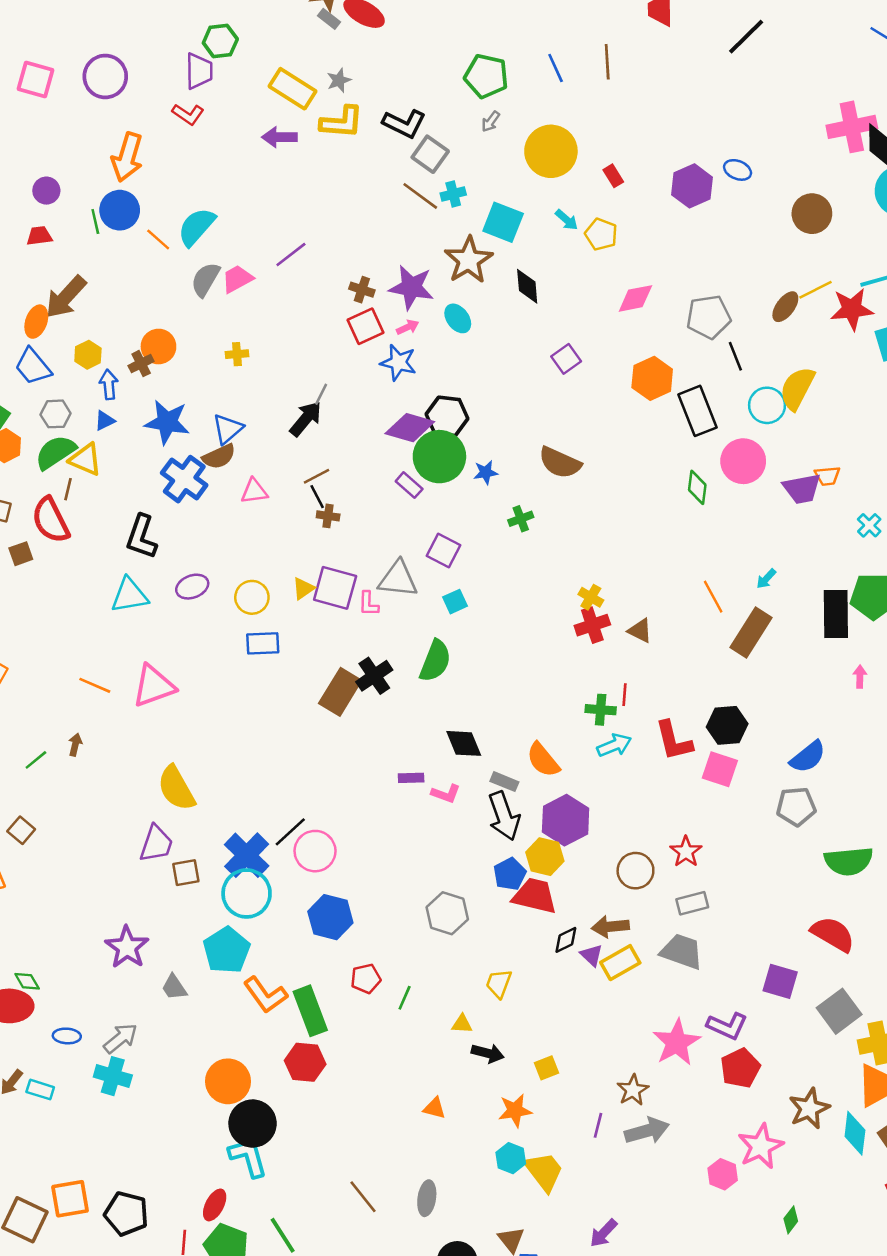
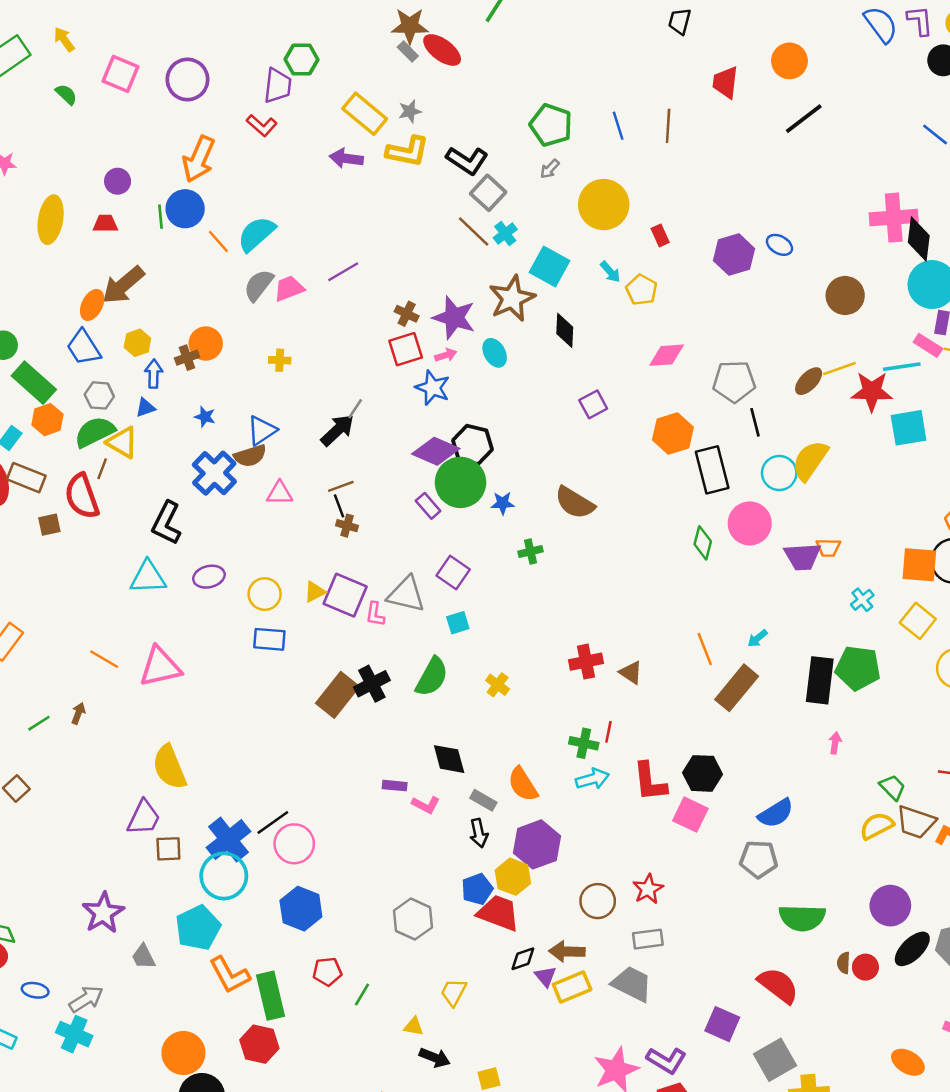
cyan cross: (453, 194) -> (505, 234), turned -30
blue star: (167, 422) -> (205, 417), size x0.5
yellow cross: (591, 597) -> (498, 685), moved
black arrow: (504, 816) -> (479, 833), size x0.6

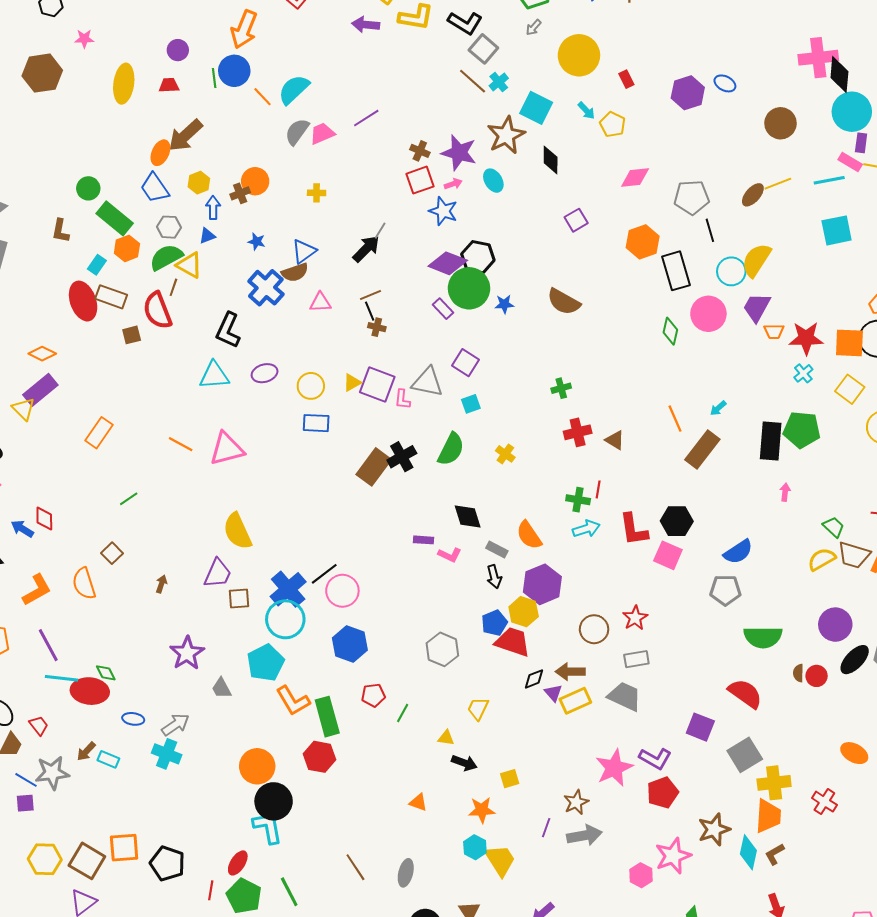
red star: (872, 391) -> (806, 338), moved
green cross: (531, 551) -> (561, 388), moved
purple trapezoid: (802, 557) -> (757, 307), moved, turned 124
brown arrow: (78, 713) -> (161, 584), moved

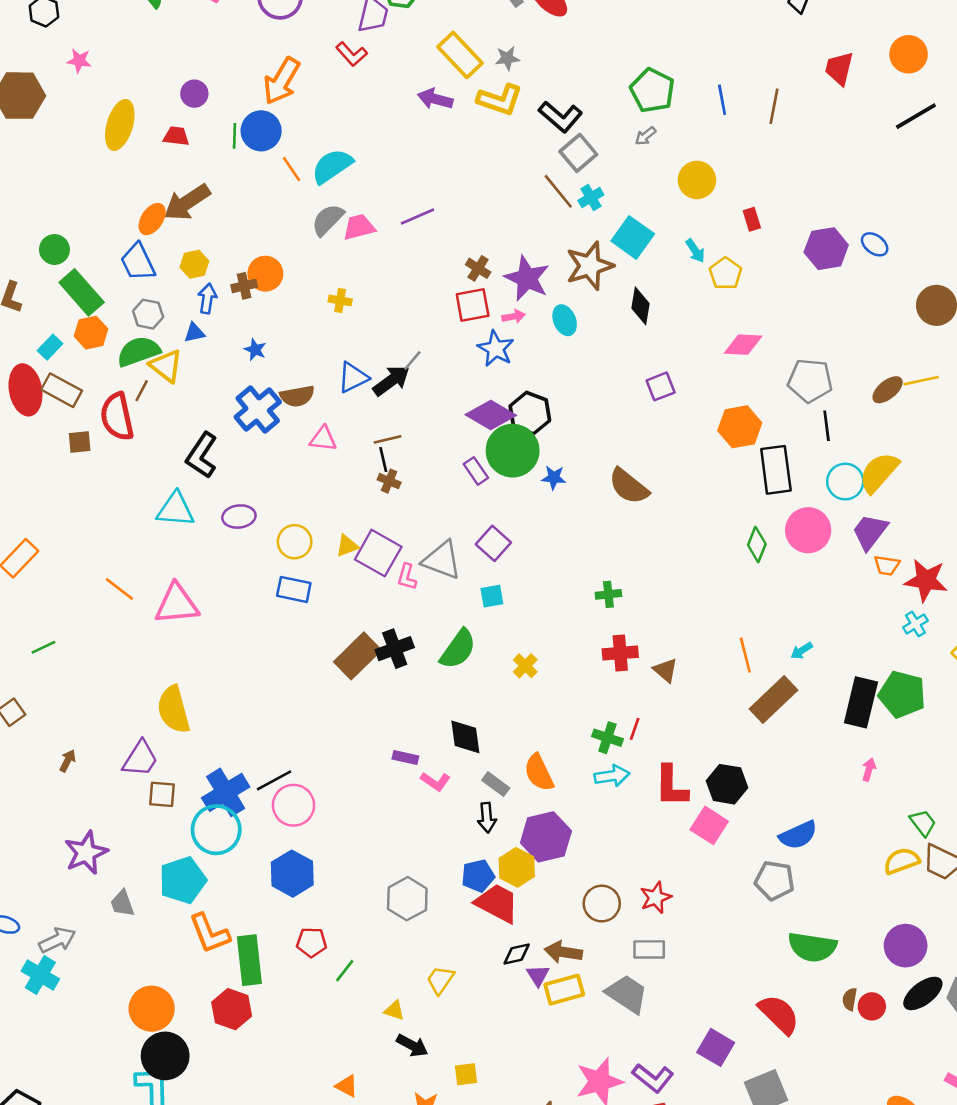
yellow circle: (579, 55) -> (697, 180), size x0.7
blue triangle: (304, 251) -> (353, 377), moved

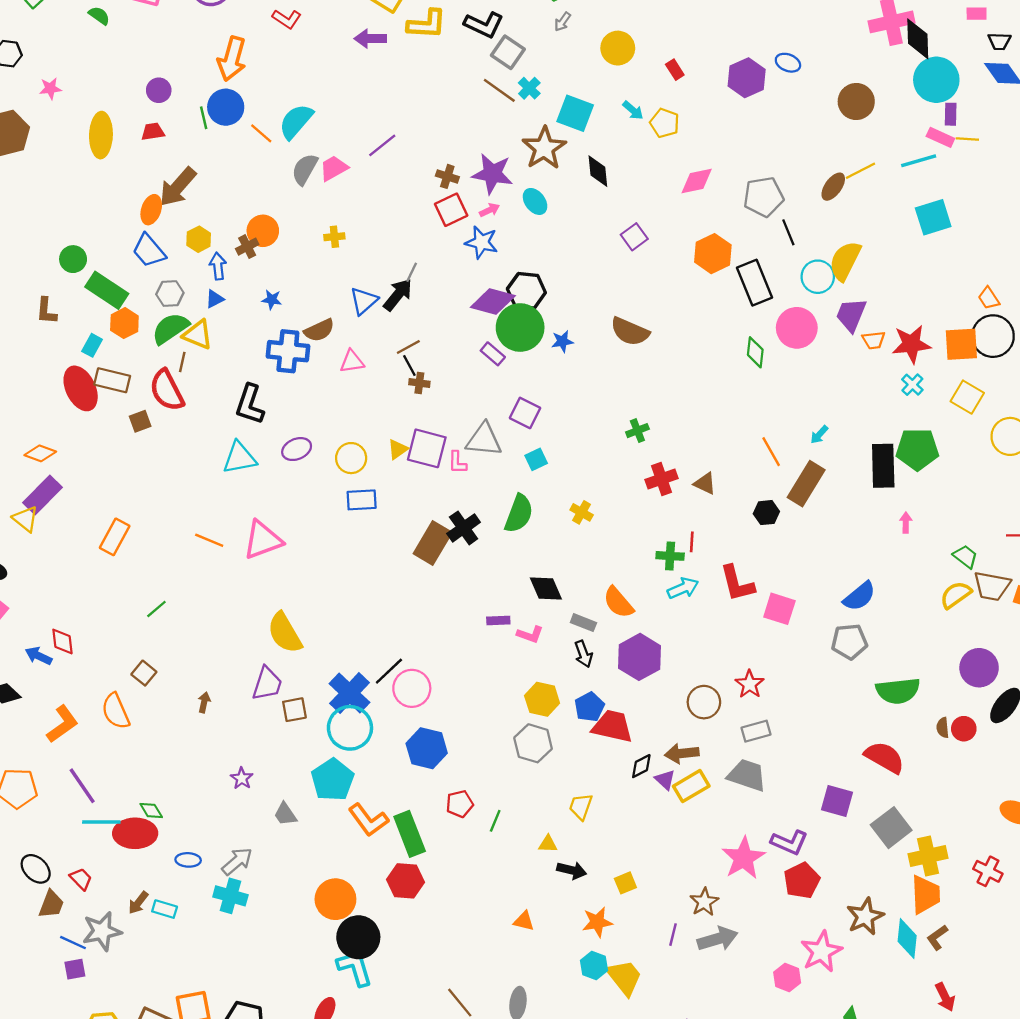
blue cross: (258, 409) -> (288, 351), turned -30
black hexagon: (727, 784) -> (766, 513), moved, size x0.7
purple star: (86, 853) -> (242, 778), size x0.6
yellow hexagon: (517, 867) -> (542, 699), moved

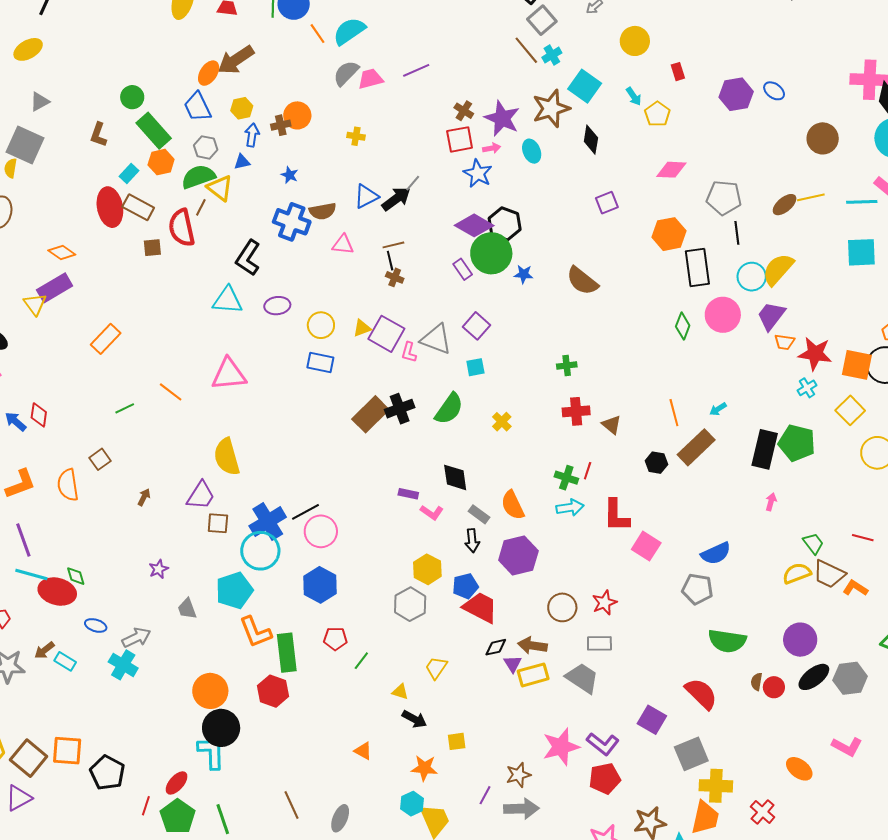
orange line: (209, 540) -> (171, 392), moved

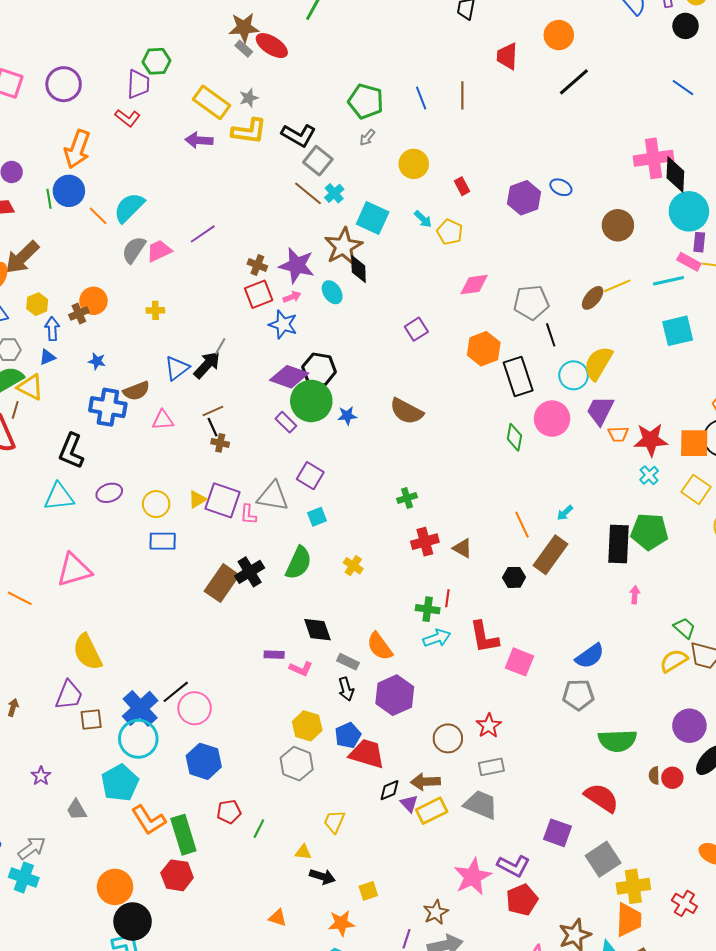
black diamond: (591, 140) -> (358, 269), moved

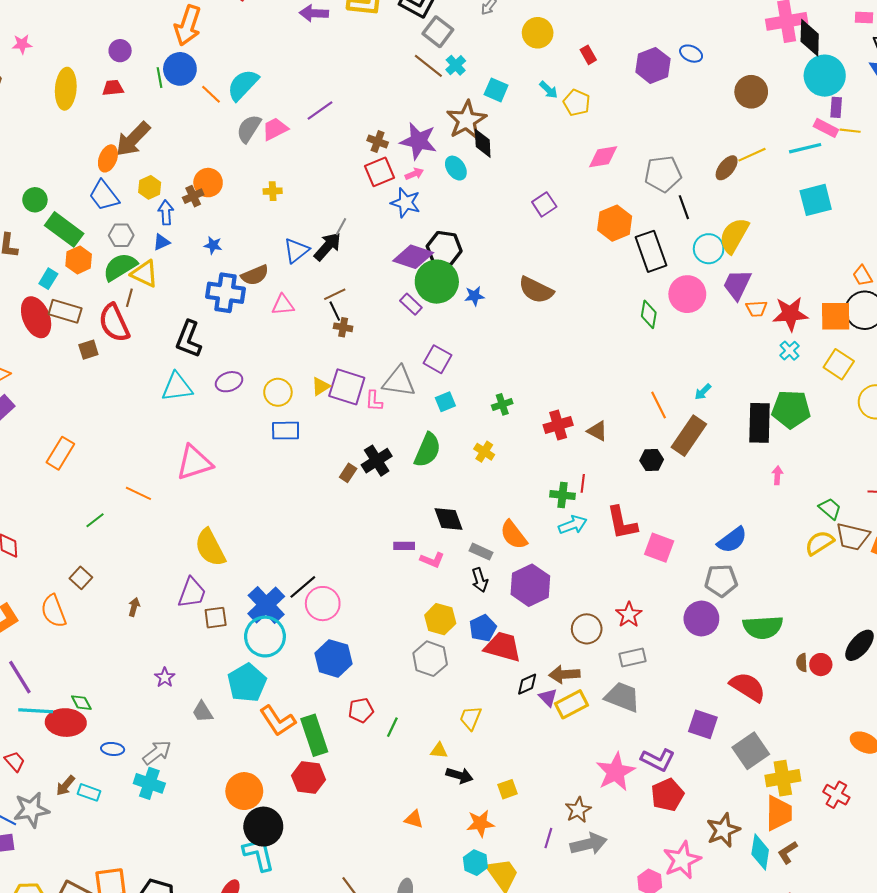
cyan square: (373, 218) -> (496, 90), size x0.7
green cross: (407, 498) -> (502, 404), moved
brown rectangle: (222, 583) -> (348, 473), size x0.5
purple circle: (689, 726) -> (701, 619), moved

